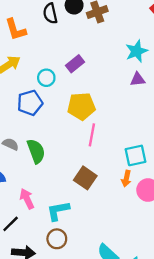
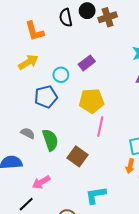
brown square: (85, 178) -> (77, 156), moved
pink arrow: (27, 199) -> (41, 182), turned -96
cyan L-shape: (58, 211) -> (96, 195), moved

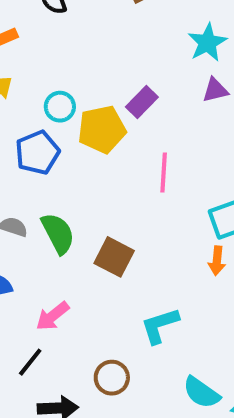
purple rectangle: (87, 63) -> (142, 102), moved
yellow pentagon: (92, 101) -> (102, 129), moved
pink line: (100, 127) -> (164, 173), moved

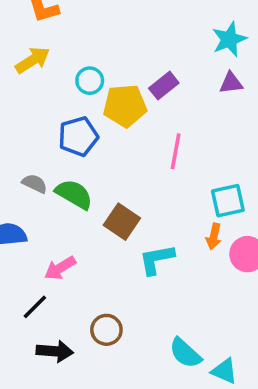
blue pentagon: (37, 153) -> (78, 136), moved
green semicircle: (58, 233) -> (74, 194), turned -39
cyan L-shape: (160, 326) -> (157, 259), moved

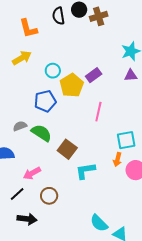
yellow pentagon: (125, 106) -> (72, 85), turned -30
gray semicircle: (35, 184) -> (20, 126), turned -48
brown circle: (106, 330) -> (49, 196), moved

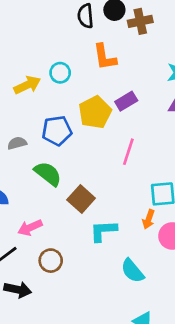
orange L-shape: (28, 28) -> (105, 57), moved
yellow arrow: (22, 58) -> (27, 85), moved
cyan circle: (53, 71) -> (60, 73), moved
gray semicircle: (20, 126) -> (17, 143), moved
cyan semicircle: (99, 223) -> (132, 271), moved

